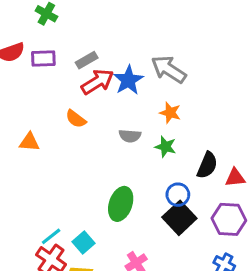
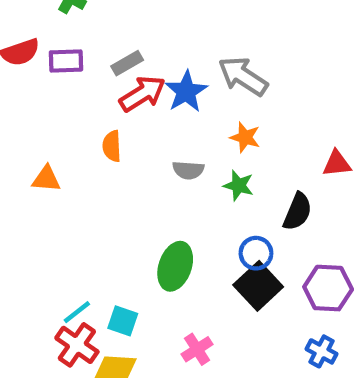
orange semicircle: (76, 119) -> (112, 146), turned 50
red triangle: (235, 178) -> (337, 164), moved
cyan square: (84, 243) -> (123, 321), turned -30

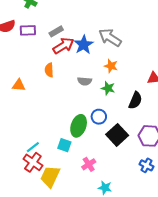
blue circle: (256, 253) -> (99, 117), moved
cyan square: (123, 321) -> (64, 145), moved

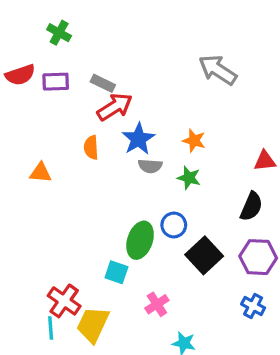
gray rectangle: (56, 31) -> (103, 83), turned 56
gray arrow: (110, 38) -> (218, 70), moved
blue star: (84, 45) -> (138, 139), moved
black semicircle: (135, 100) -> (251, 206), moved
cyan line: (33, 147) -> (51, 328), moved, turned -56

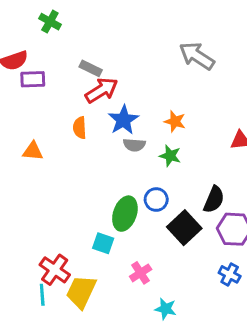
purple rectangle: (56, 82) -> (33, 79), moved
black semicircle: (251, 206) -> (214, 200), moved

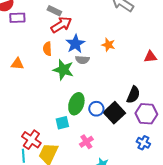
green star: (170, 156) -> (63, 70), moved, size x1.5
blue circle: (156, 200) -> (96, 109), moved
cyan square: (103, 243) -> (62, 123), turned -32

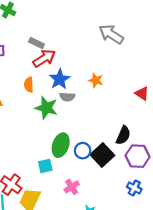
red triangle: (150, 57) -> (142, 94), turned 40

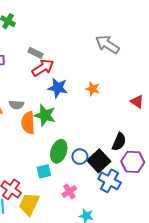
blue star: (60, 79) -> (58, 88), turned -30
orange semicircle: (29, 85) -> (28, 123), moved, size x1.5
gray semicircle: (67, 97) -> (16, 105), moved
blue cross: (134, 188) -> (110, 181), moved, size x1.5

